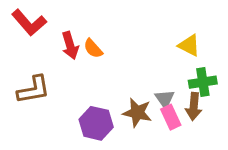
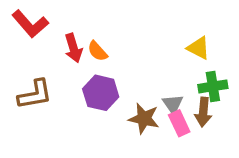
purple hexagon: (96, 123) -> (101, 93), moved

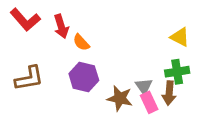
red arrow: (73, 48) -> (61, 26), moved
yellow triangle: (198, 48) -> (180, 37), moved

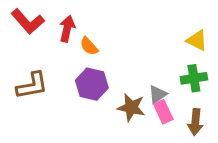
red arrow: (61, 26) -> (67, 29), turned -150
gray triangle: (144, 86) -> (157, 94), turned 30
brown arrow: (169, 93) -> (195, 122), moved

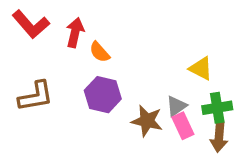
yellow triangle: (197, 40) -> (201, 68), moved
green cross: (194, 78) -> (217, 108), moved

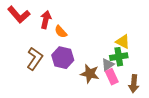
brown L-shape: (36, 96) -> (35, 59), moved, turned -45
green cross: (217, 108) -> (119, 57), moved

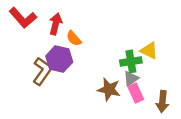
green cross: (119, 57) -> (131, 61), moved
purple hexagon: (63, 58) -> (59, 59), moved

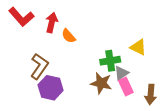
purple hexagon: (59, 59) -> (51, 88), moved
green cross: (131, 61) -> (110, 61), moved

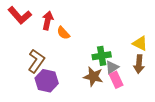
yellow triangle: (138, 47) -> (140, 43), moved
brown arrow: (151, 94) -> (139, 64), moved

